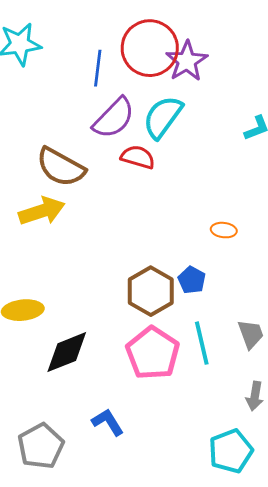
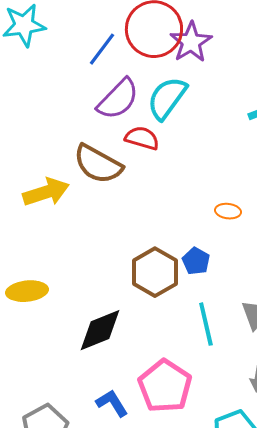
blue line: (98, 68) -> (102, 49), turned 30
brown semicircle: (61, 167) -> (98, 164), moved
black diamond: (67, 352) -> (100, 330), moved
pink pentagon: (153, 353) -> (165, 386), moved

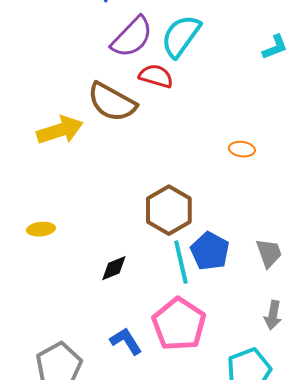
blue pentagon: (196, 261) -> (210, 251), moved, size x1.4
yellow ellipse: (27, 291) -> (41, 229), size x0.7
cyan line: (206, 324) -> (181, 262), moved
black diamond: (100, 330) -> (114, 268), size x0.6

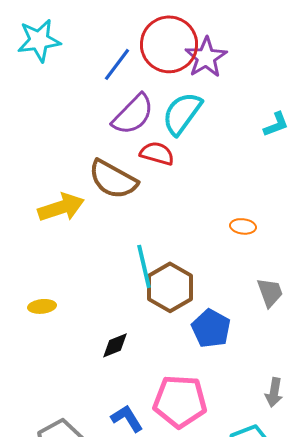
gray trapezoid: (269, 253) -> (270, 292), moved
cyan line: (181, 262) -> (144, 266), moved
pink pentagon: (179, 324) -> (180, 401), turned -30

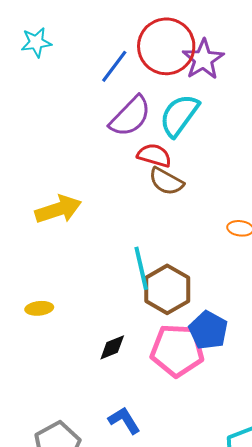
cyan star: (39, 40) -> (36, 42), size x0.7
brown semicircle: (113, 179) -> (166, 181), moved, size x0.7
pink pentagon: (180, 401) -> (177, 350), moved

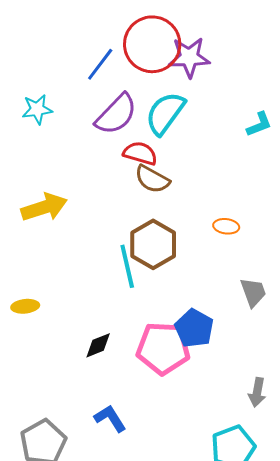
cyan star: (36, 42) -> (37, 109), moved
purple star: (203, 59) -> (189, 57), turned 30
brown hexagon: (167, 289) -> (153, 244), moved

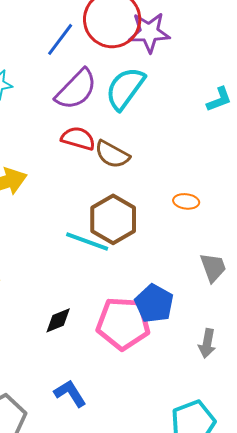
red semicircle: (140, 153) -> (78, 138), moved
cyan line: (127, 266) -> (87, 241), turned -57
gray arrow: (257, 392) -> (207, 343), moved

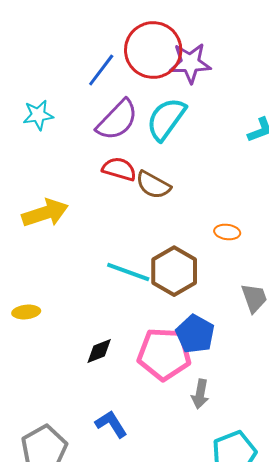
brown hexagon: (113, 219) -> (174, 271), moved
gray arrow: (207, 343) -> (200, 394), moved

